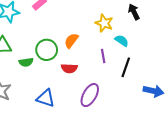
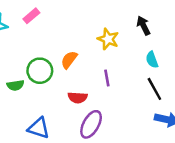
cyan semicircle: (122, 41) -> (152, 60), moved, turned -144
black line: (126, 67) -> (154, 89), moved, turned -48
red semicircle: (69, 68) -> (78, 98), moved

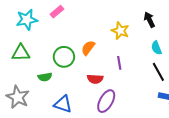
green semicircle: (15, 85) -> (45, 77), moved

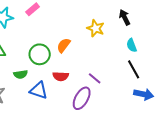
purple line: (119, 63) -> (95, 78), moved, turned -40
red semicircle: (95, 79) -> (61, 76), moved
blue triangle: (63, 104) -> (39, 90), moved

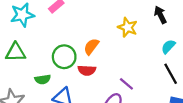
cyan semicircle: (132, 45) -> (168, 47), turned 64
red semicircle: (61, 76) -> (87, 70), moved

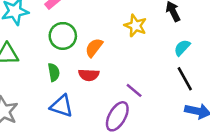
green circle: (64, 57) -> (63, 36), moved
green semicircle: (43, 79) -> (54, 72), moved, turned -91

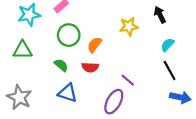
yellow star: (135, 26) -> (129, 26), turned -30
green semicircle: (54, 72) -> (61, 65), turned -40

